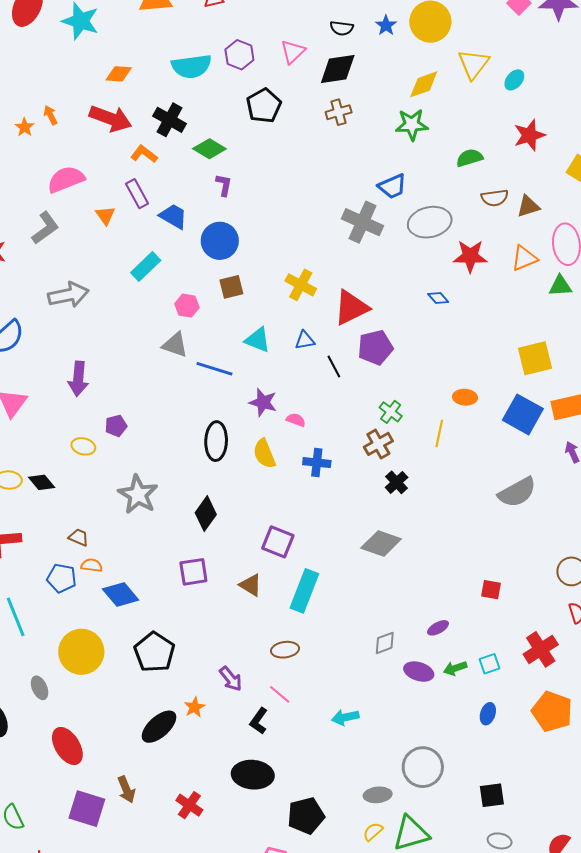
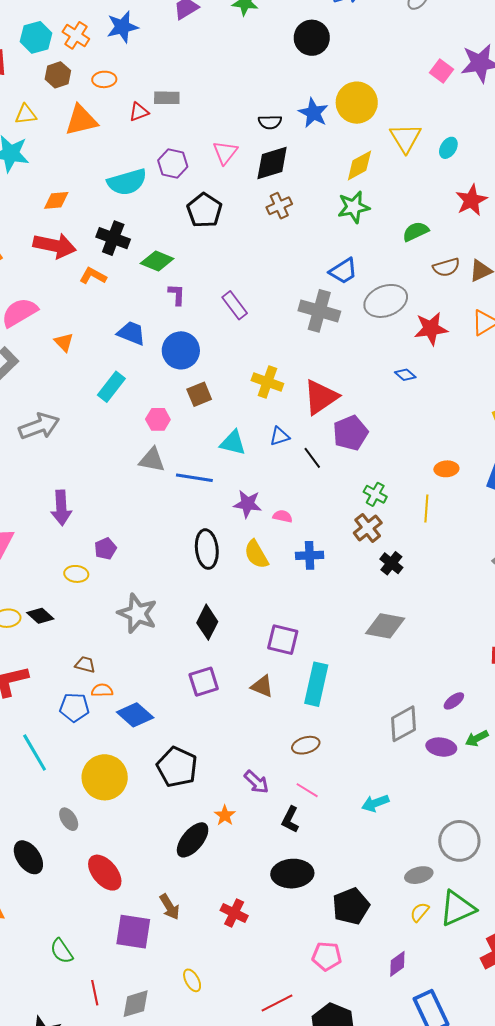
blue star: (386, 25) -> (313, 113), size x1.4
purple rectangle: (137, 194) -> (235, 305), moved
gray diamond: (385, 643) -> (403, 724), size x1.5

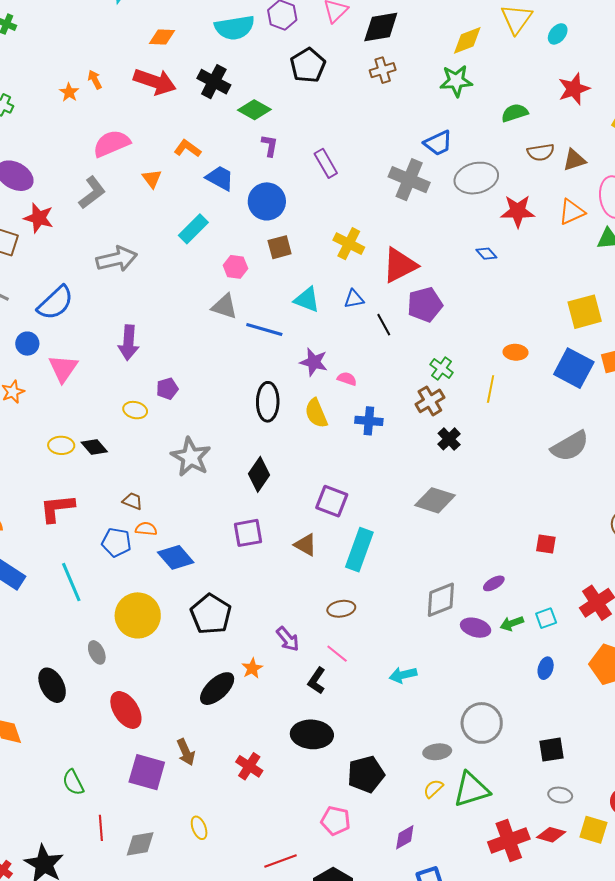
orange L-shape: (93, 276) -> (187, 148), moved

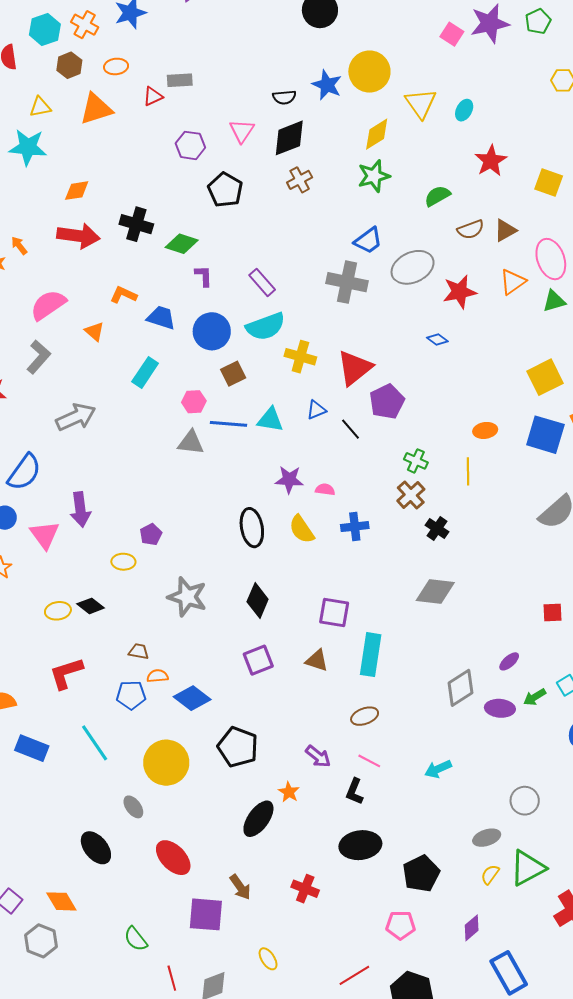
cyan semicircle: (235, 28) -> (266, 326), moved
blue line: (264, 329) -> (228, 424), moved
purple arrow: (129, 343) -> (80, 509), moved
gray circle: (482, 723) -> (525, 801), size x0.7

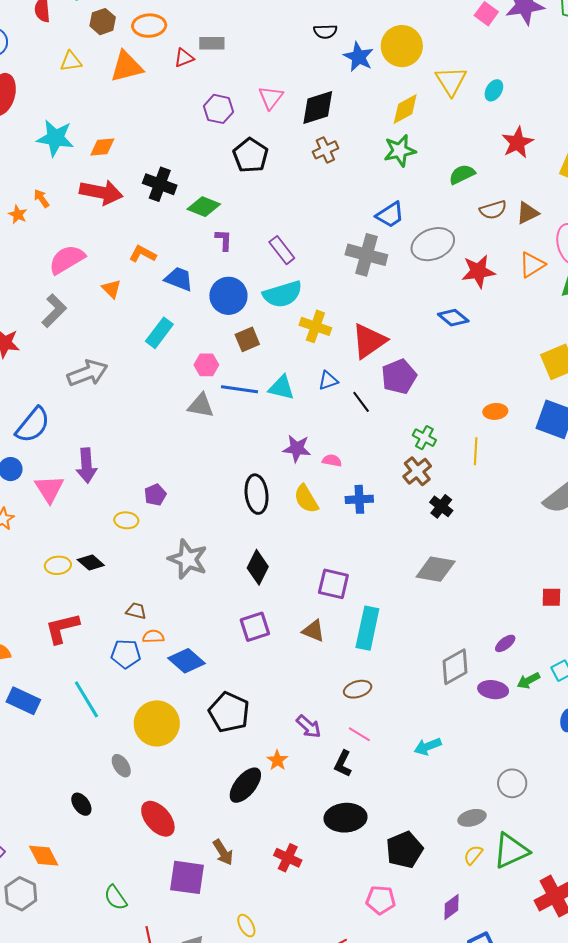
orange ellipse: (116, 66) -> (149, 26), size x1.4
black semicircle: (284, 97) -> (325, 32), moved
cyan star: (28, 147) -> (55, 138), moved
blue diamond: (437, 339) -> (453, 318), size x1.4
black ellipse: (96, 848) -> (81, 804), size x0.7

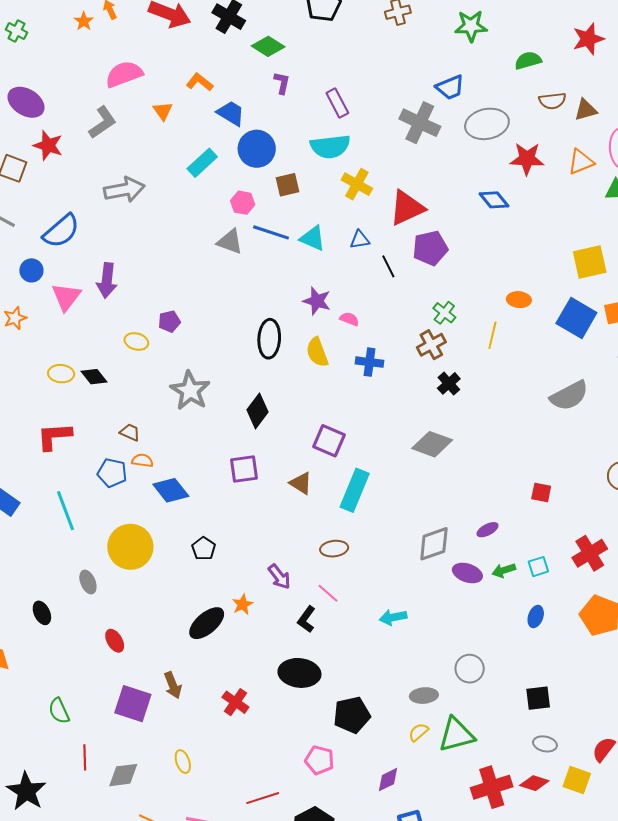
blue circle: (228, 296) -> (257, 149), moved
black pentagon: (229, 712) -> (204, 549), size x0.6
red ellipse: (158, 819) -> (115, 641), size x0.6

